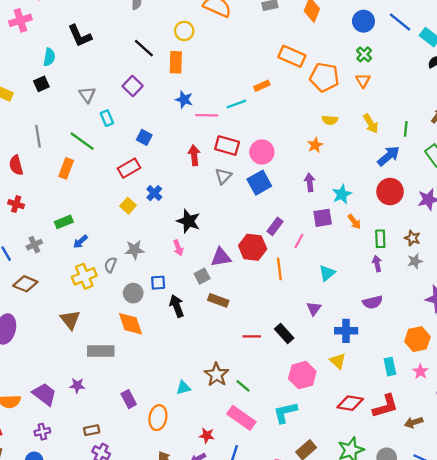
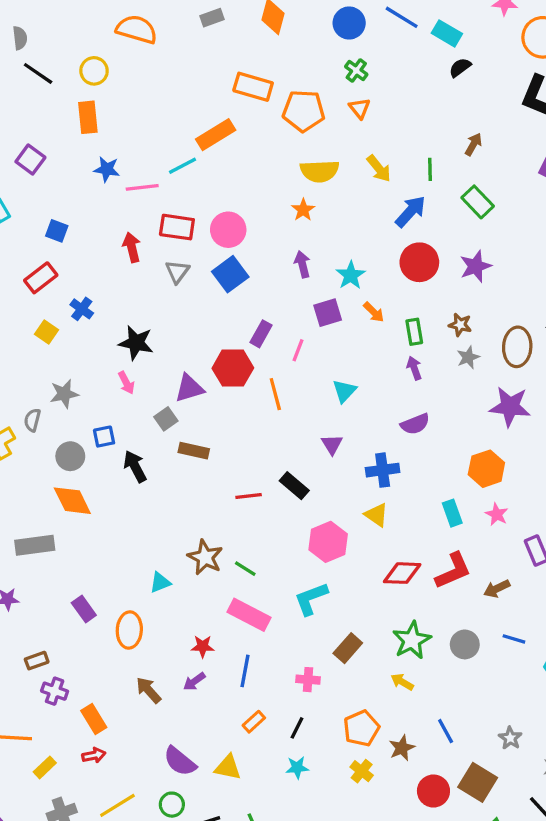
black line: (144, 48) -> (38, 73), moved
orange rectangle: (262, 86) -> (216, 135), size x1.6
yellow semicircle: (330, 120) -> (320, 171), size x1.6

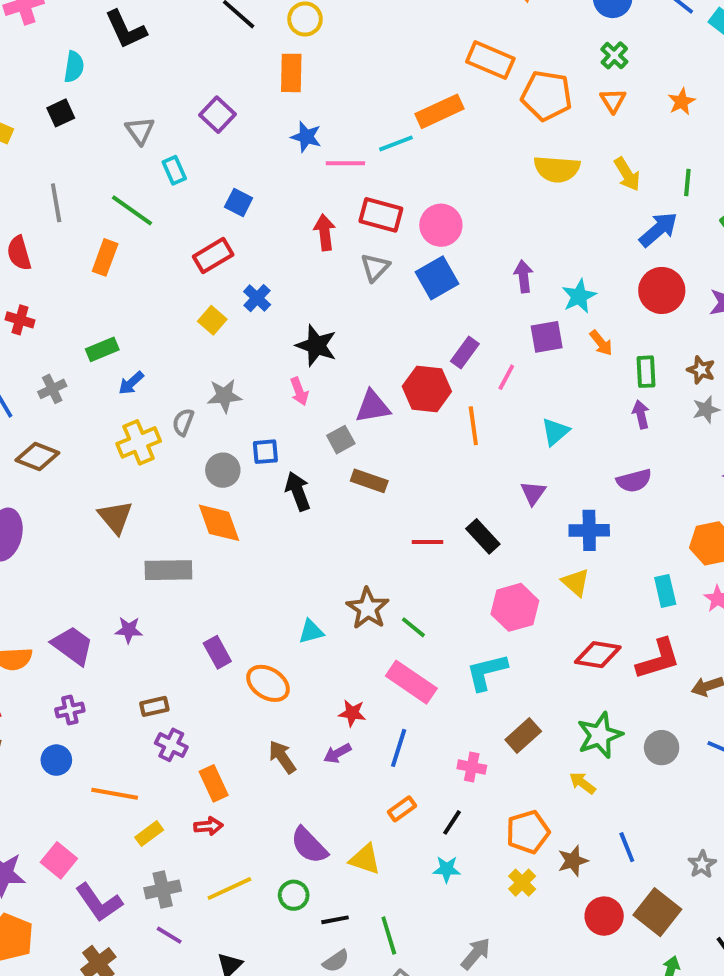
orange star: (303, 210) -> (682, 102), moved
orange ellipse: (129, 630) -> (268, 683), turned -68

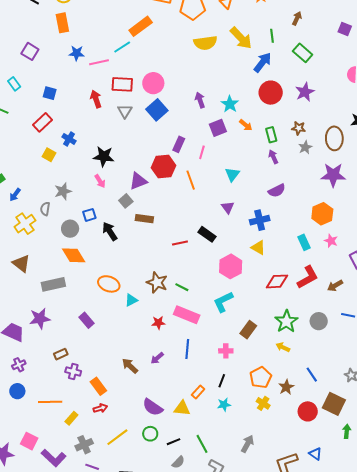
yellow arrow: (627, 174) -> (241, 38), size x1.4
purple star: (129, 630) -> (40, 318), size x1.5
orange ellipse: (268, 683) -> (109, 284), moved
red star: (352, 713) -> (158, 323), moved
orange rectangle: (402, 809) -> (198, 392), moved

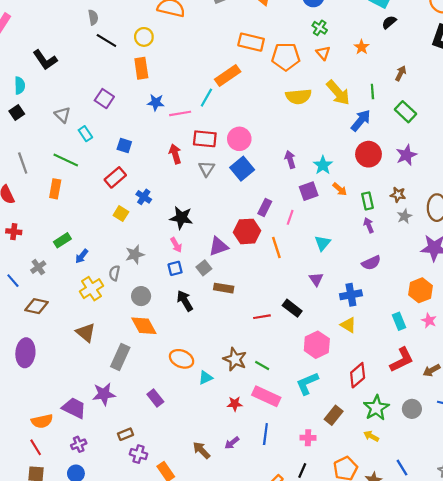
cyan line: (122, 47) -> (206, 98), turned -30
blue square: (89, 215) -> (175, 268), moved
red diamond: (277, 281) -> (358, 375), moved, turned -40
gray rectangle: (53, 284) -> (120, 357), turned -55

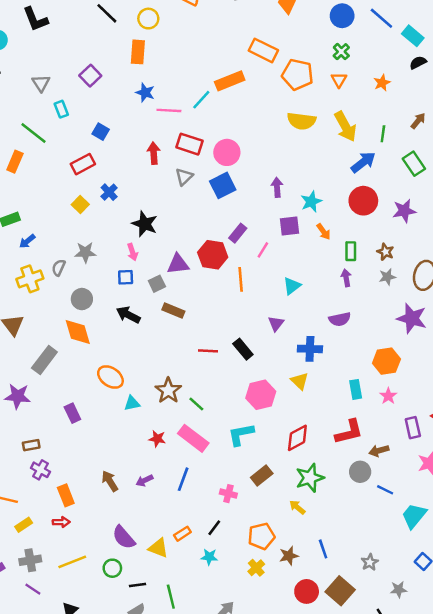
black arrow: (185, 301) -> (128, 315), turned -45
gray circle: (412, 409) -> (360, 472), moved

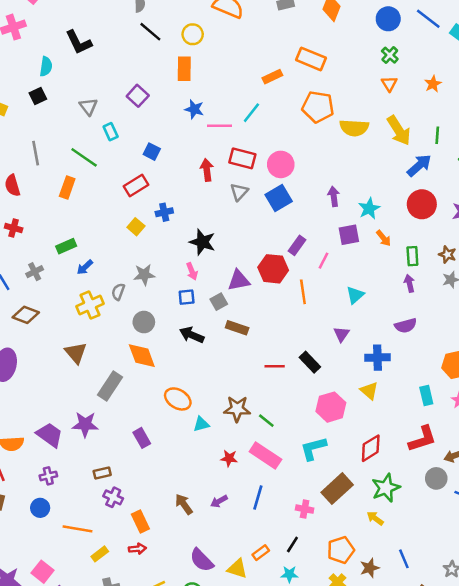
orange pentagon: (297, 75) -> (318, 107), moved
orange rectangle: (230, 81) -> (272, 77), moved, size x0.7
blue cross: (109, 192) -> (164, 212), turned 35
brown star: (168, 391) -> (237, 409), turned -30
brown rectangle: (262, 475) -> (337, 489), size x1.4

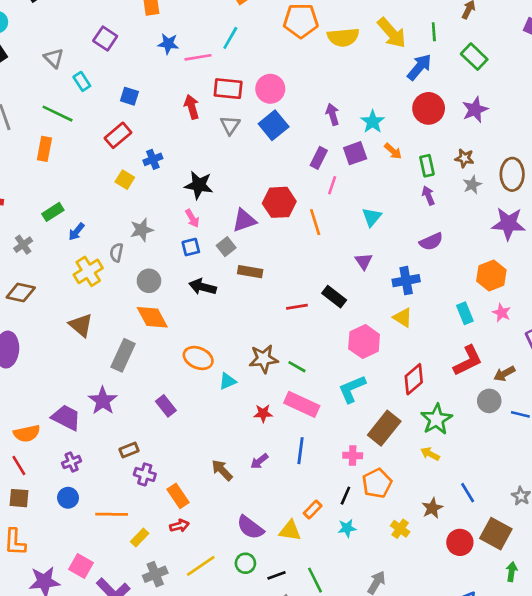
purple rectangle: (297, 245) -> (319, 158), moved
purple star: (85, 425) -> (103, 401), turned -30
orange pentagon: (341, 550) -> (377, 483), moved

